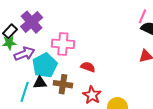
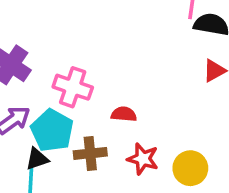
pink cross: (63, 44) -> (73, 87), turned 30
black triangle: (40, 83) -> (37, 159), moved

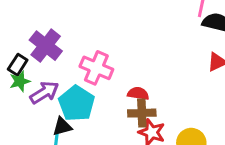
brown cross: (90, 153) -> (142, 113), moved

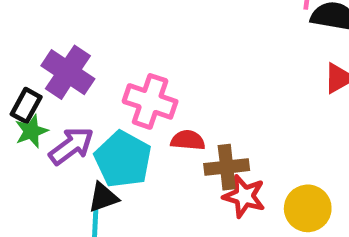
red semicircle: (138, 94) -> (188, 140), moved

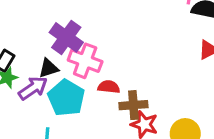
purple cross: (68, 72) -> (66, 37), moved
black triangle: (103, 197) -> (48, 68), moved

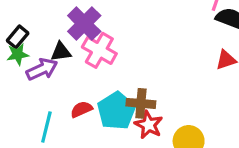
red semicircle: (109, 87) -> (81, 109), moved, turned -40
cyan pentagon: (66, 98) -> (116, 111), moved

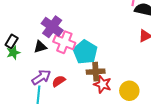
purple arrow: (42, 69) -> (41, 77), moved
cyan pentagon: (116, 111) -> (85, 52), moved

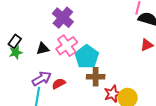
purple cross: (52, 27) -> (63, 18), moved
pink cross: (64, 42) -> (67, 46), turned 30
red star: (103, 84) -> (113, 94), moved, turned 30

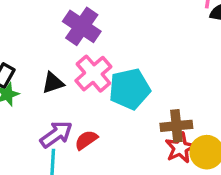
cyan pentagon: (87, 57) -> (130, 89), turned 30
brown cross: (96, 77) -> (176, 126), moved

